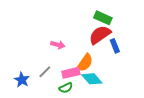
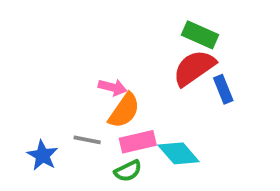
orange semicircle: (85, 63) -> (124, 111), moved
gray line: (45, 72) -> (87, 140), turned 56

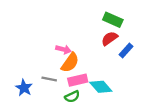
red semicircle: (194, 68) -> (110, 38), size x0.7
blue rectangle: (223, 89) -> (126, 50), turned 64

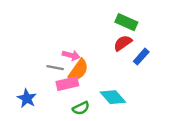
gray line: (49, 79) -> (55, 68), moved
pink rectangle: (78, 80) -> (67, 84), moved

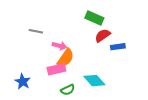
green rectangle: (126, 22) -> (94, 18), moved
blue rectangle: (141, 57) -> (118, 47), turned 40
gray line: (55, 68) -> (36, 31), moved

